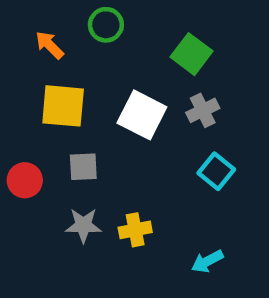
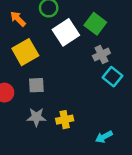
yellow square: (63, 106) -> (25, 52), turned -35
white square: (142, 115) -> (66, 32), moved, turned 30
cyan square: (216, 171) -> (113, 77), moved

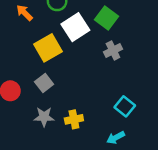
yellow square: (25, 52) -> (48, 48), moved
cyan square: (113, 77) -> (125, 106), moved
gray square: (36, 85) -> (44, 83), turned -35

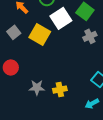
yellow square: (48, 48) -> (40, 34), turned -30
gray square: (44, 83) -> (14, 32), moved

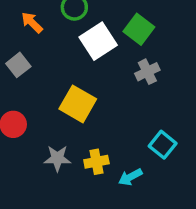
yellow square: (40, 34) -> (78, 104), moved
cyan arrow: (92, 104) -> (130, 177), moved

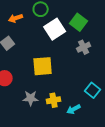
orange arrow: (32, 22) -> (16, 18), turned -64
yellow square: (78, 104) -> (43, 66), turned -35

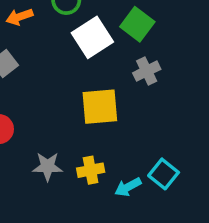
yellow square: (43, 66) -> (100, 107), moved
cyan square: (93, 90) -> (164, 174), moved

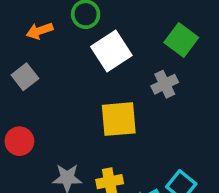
green square: (137, 24) -> (181, 40), moved

